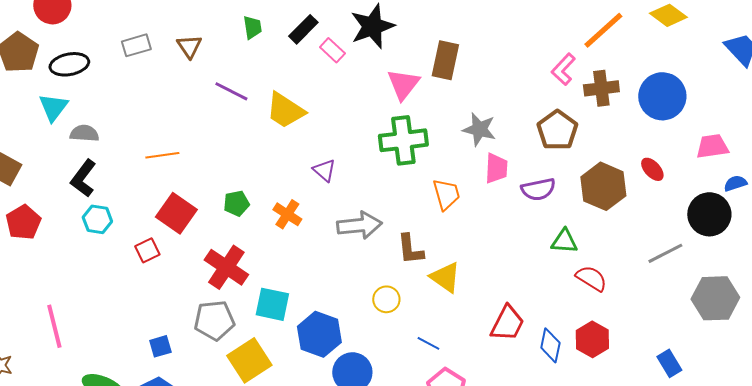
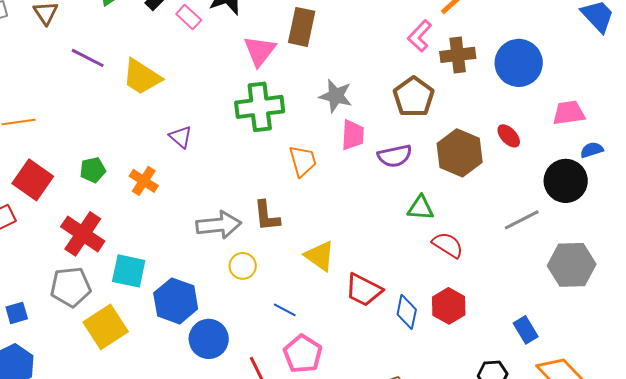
gray arrow: (359, 225) -> (219, 225), moved
yellow triangle: (445, 277) -> (320, 256), moved
red trapezoid: (507, 323) -> (364, 290), turned 90

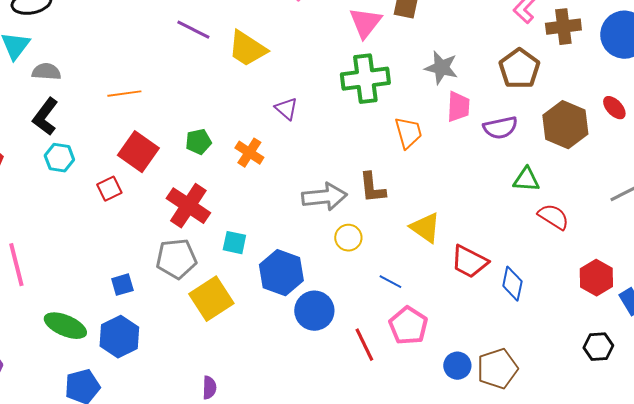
cyan square: (129, 271) -> (234, 243), size x0.7
red hexagon: (449, 306) -> (596, 278), moved

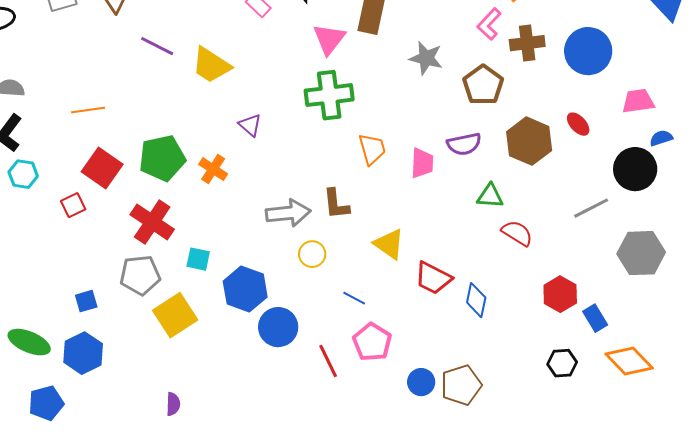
gray star: (441, 68) -> (426, 58), moved
pink trapezoid: (458, 107) -> (422, 163), moved
green pentagon: (198, 142) -> (162, 158), size x1.8

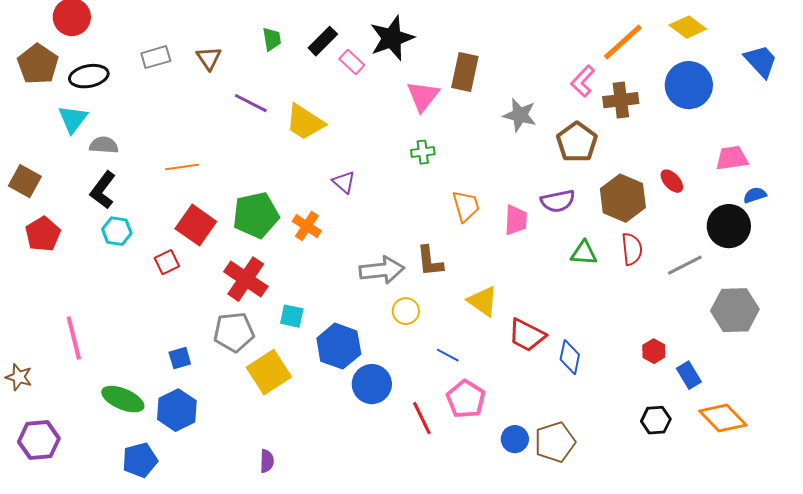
blue circle: (588, 51) -> (689, 85), moved
green cross: (329, 95) -> (423, 152), size x0.5
red semicircle: (517, 233) -> (632, 249), moved, turned 52
red hexagon: (560, 294) -> (654, 351), size x0.7

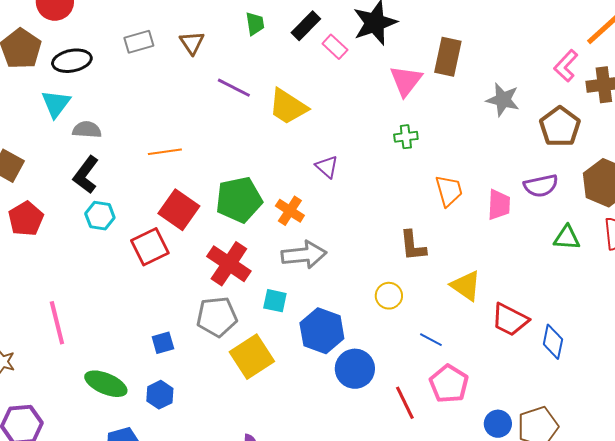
red square: (167, 262) -> (150, 247), size x1.5
gray arrow: (382, 270) -> (304, 255), moved
blue hexagon: (177, 410) -> (160, 395), size x0.7

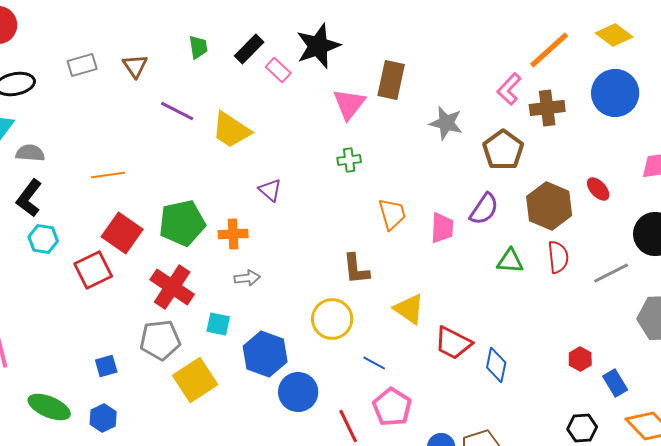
purple semicircle: (541, 186) -> (484, 209), turned -44
orange cross: (290, 211) -> (233, 234), turned -36
gray arrow: (304, 255) -> (247, 278), size x0.6
yellow circle: (389, 296) -> (332, 319), size x1.5

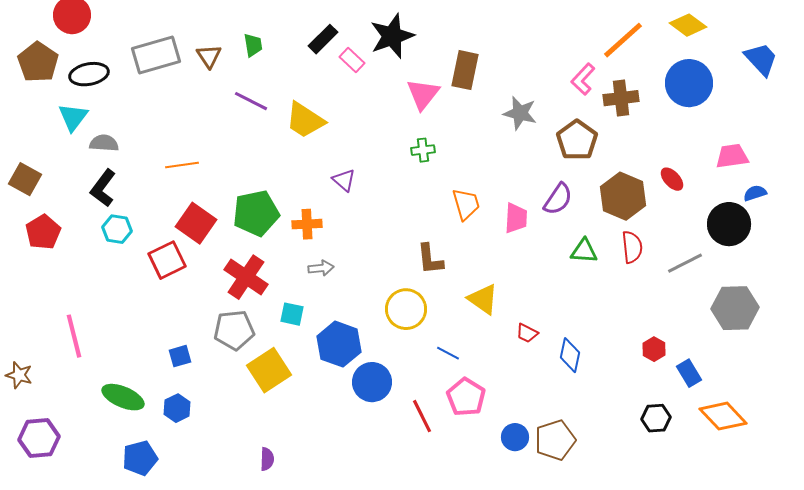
green trapezoid: (198, 47) -> (253, 45), moved
gray rectangle: (82, 65) -> (156, 55), size x1.6
red trapezoid: (453, 343) -> (527, 333), size x0.6

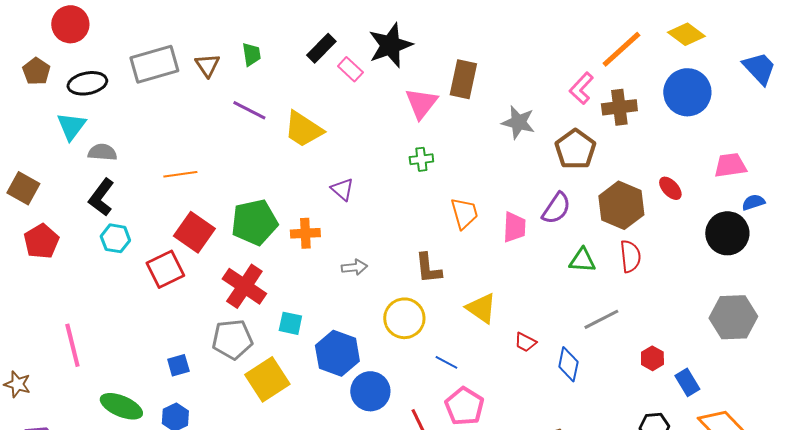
brown pentagon: (38, 62) -> (36, 71), size x0.7
gray line: (685, 263) -> (601, 319), moved
gray arrow: (321, 268) -> (354, 267), moved

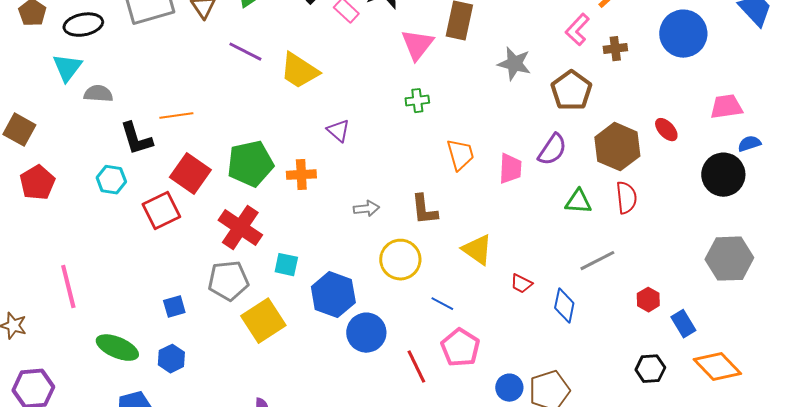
brown cross: (619, 107) -> (615, 49), size x0.7
black L-shape: (101, 197) -> (136, 139), moved, turned -54
gray arrow: (354, 267) -> (366, 209), moved

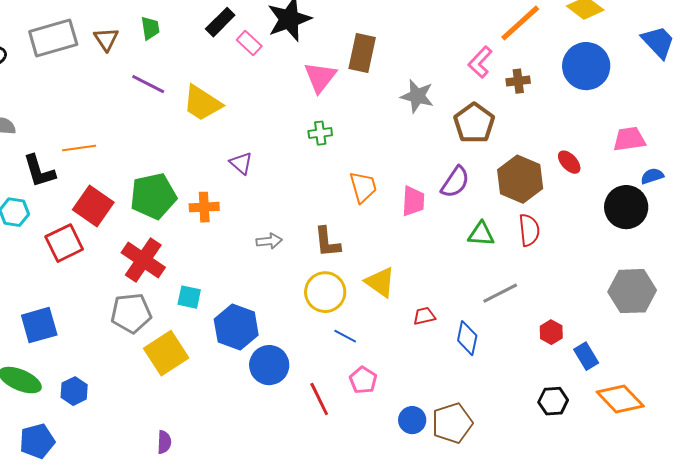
yellow circle: (400, 260) -> (325, 292), moved
red trapezoid: (521, 284) -> (424, 316), turned 140
blue square: (174, 307) -> (39, 325), moved, size x1.6
pink pentagon: (460, 348) -> (363, 380), size x0.7

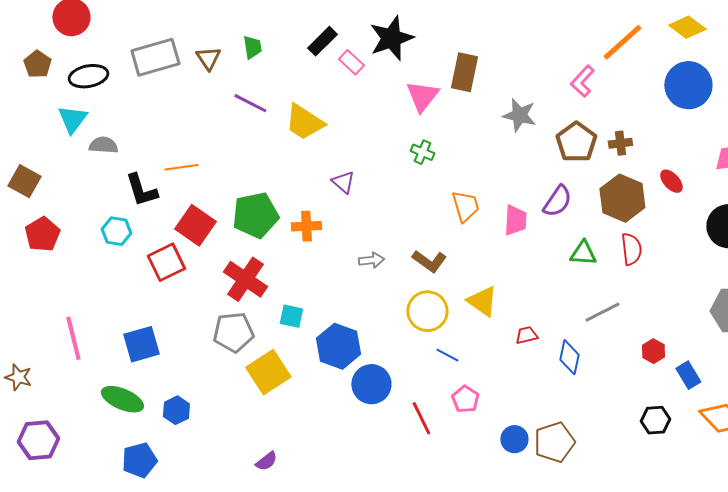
brown cross: (518, 81) -> (620, 143), moved
green cross: (320, 133) -> (422, 152), turned 30
brown L-shape: (327, 242) -> (429, 261), turned -48
purple semicircle: (164, 442) -> (266, 461), turned 50

